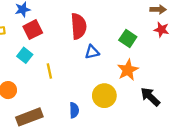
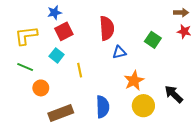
orange star: (128, 70) -> (134, 81), moved
yellow circle: (104, 96) -> (143, 106), moved
blue semicircle: (74, 110) -> (103, 107), size x1.5

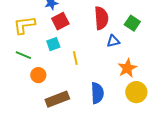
green square: (153, 40) -> (132, 23), moved
cyan square: (57, 55) -> (53, 44), turned 32

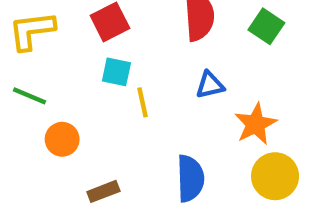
blue triangle: (113, 41) -> (210, 85), moved
cyan square: (53, 44) -> (116, 72), moved, turned 32
brown rectangle: (57, 99) -> (103, 191), size x0.6

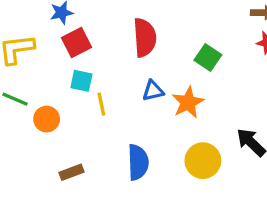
green square: (266, 26) -> (208, 58), moved
orange star: (255, 124) -> (188, 102), moved
orange circle: (62, 139) -> (47, 119), moved

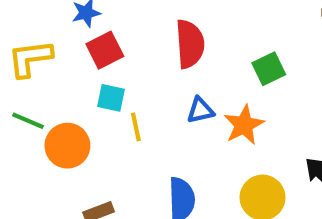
green square: (208, 58) -> (269, 69), turned 30
orange circle: (47, 119) -> (67, 146), size x1.4

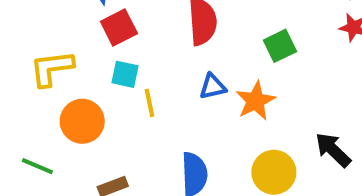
yellow L-shape: (30, 58) -> (52, 68), moved
green line: (28, 121) -> (37, 166), moved

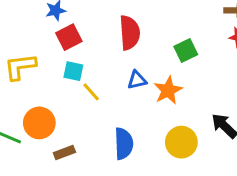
yellow line: (149, 103) -> (91, 92), turned -30
orange circle: (82, 121) -> (39, 123), moved

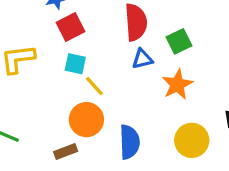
green square: (186, 50) -> (179, 41), moved
blue triangle: (137, 80) -> (142, 59), moved
orange circle: (39, 123) -> (86, 120), moved

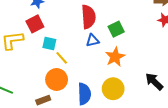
red square: (70, 27) -> (35, 24), moved
yellow circle: (192, 140) -> (113, 89), moved

